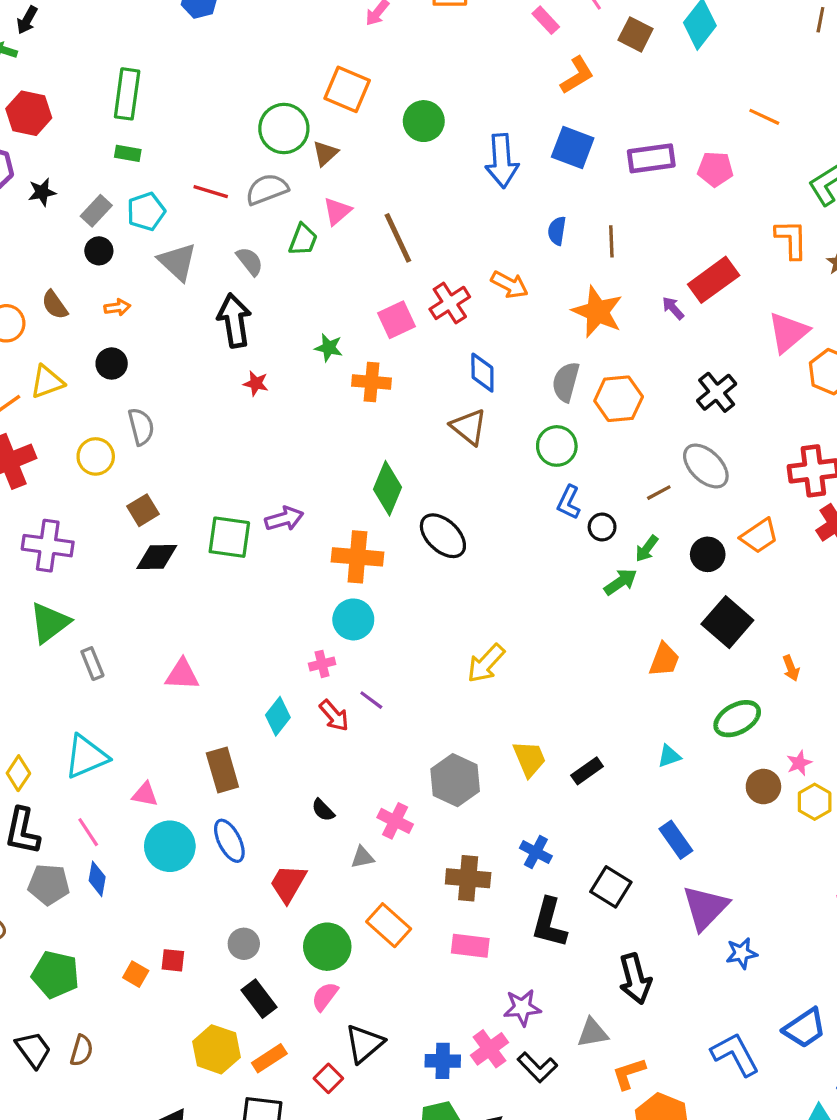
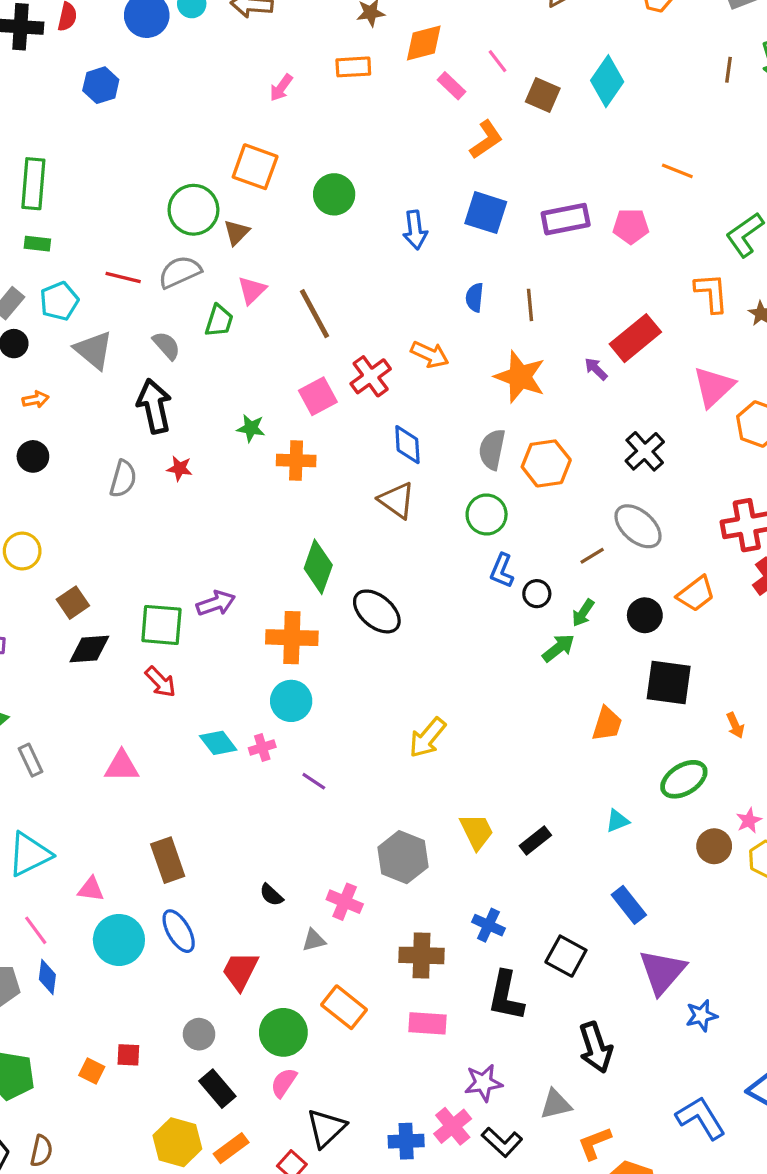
blue arrow: (502, 161) -> (415, 230), size x0.7
gray semicircle: (141, 427) -> (123, 479), moved, turned 33
black square: (727, 622) -> (669, 683), turned -30
cyan diamond: (278, 716) -> (218, 743), moved, turned -72
red arrow: (334, 716) -> (160, 682), moved

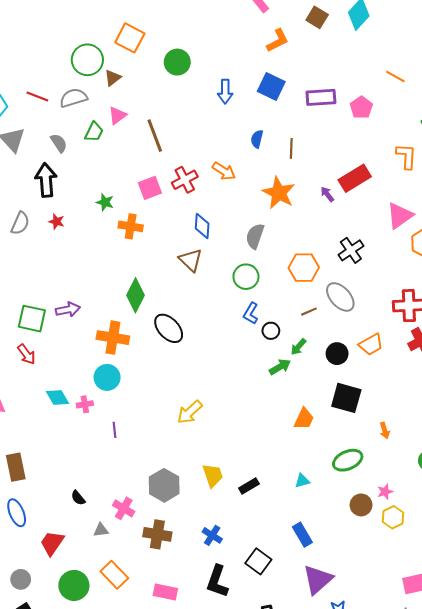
pink pentagon: (631, 226) -> (361, 107), turned 30
orange hexagon: (546, 463) -> (304, 268), moved
purple line: (314, 781) -> (115, 430), turned 42
brown cross: (421, 955) -> (157, 534), moved

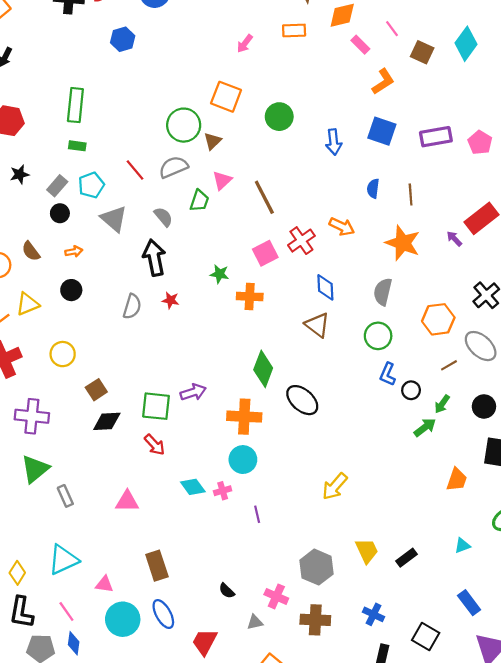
red line: (37, 96) -> (135, 170), turned 35

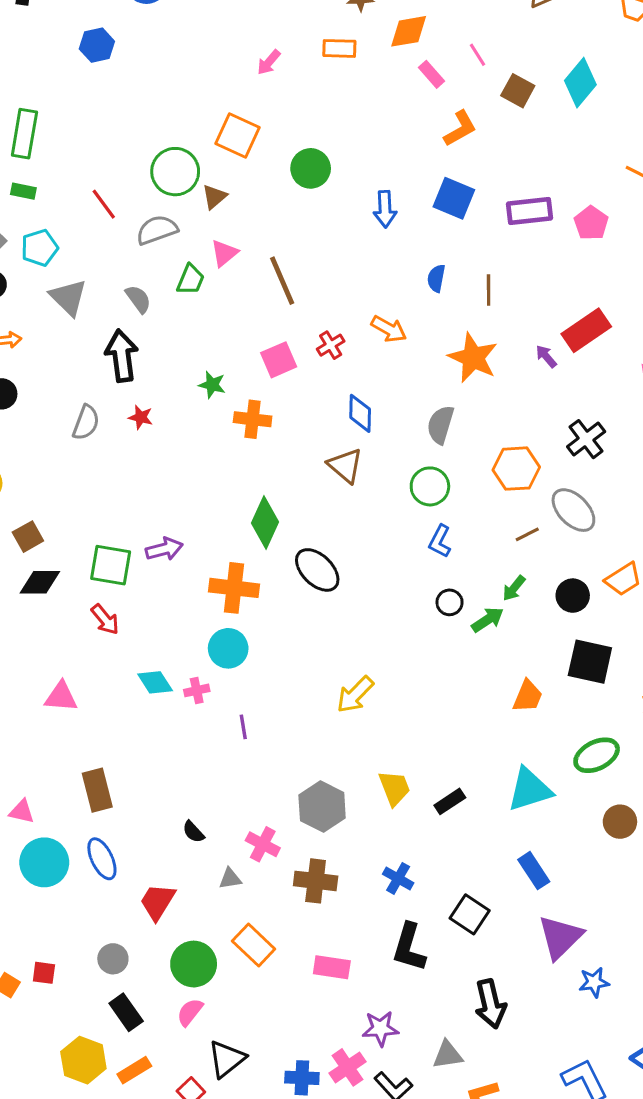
red line: (135, 170) -> (104, 204), moved
red cross: (301, 241) -> (331, 345), size x0.7
black circle: (411, 390) -> (450, 602), moved
cyan triangle: (462, 546) -> (530, 790), size x2.0

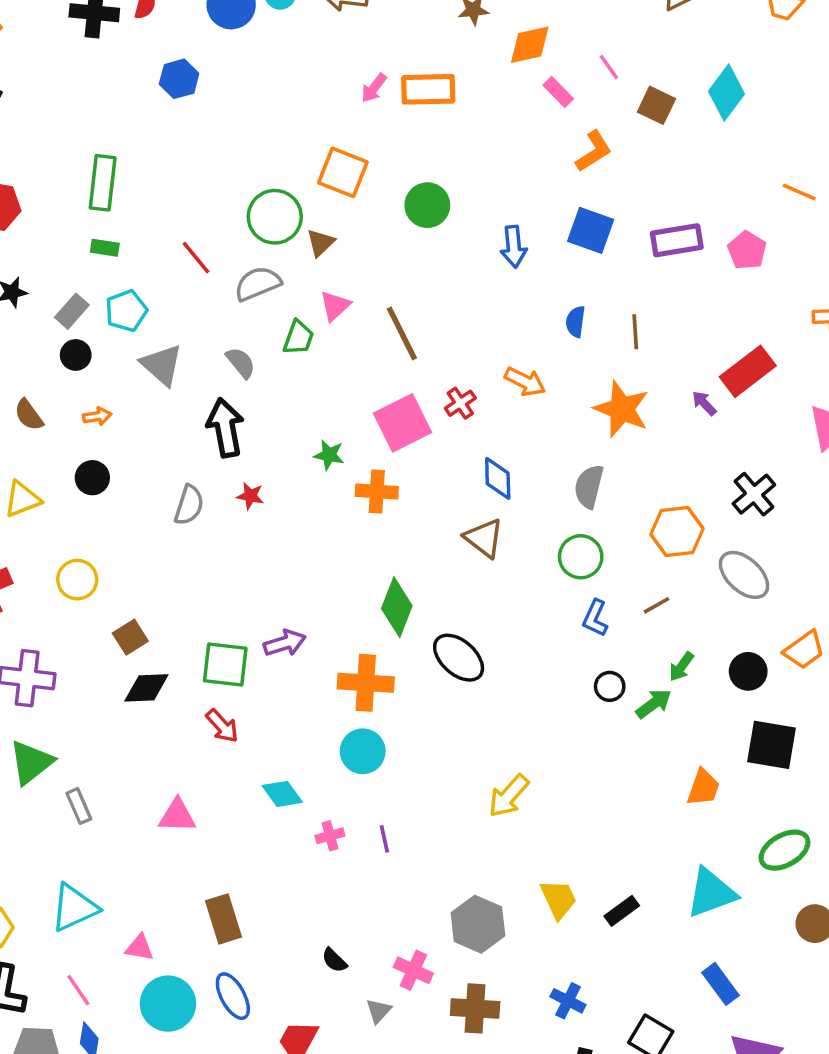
orange rectangle: (339, 48) -> (428, 89), moved, size x1.4
pink square: (279, 360) -> (403, 423), size x1.4
brown line: (527, 534) -> (656, 605), moved
pink cross: (197, 690) -> (330, 836), moved
gray triangle: (230, 879) -> (379, 1011), turned -35

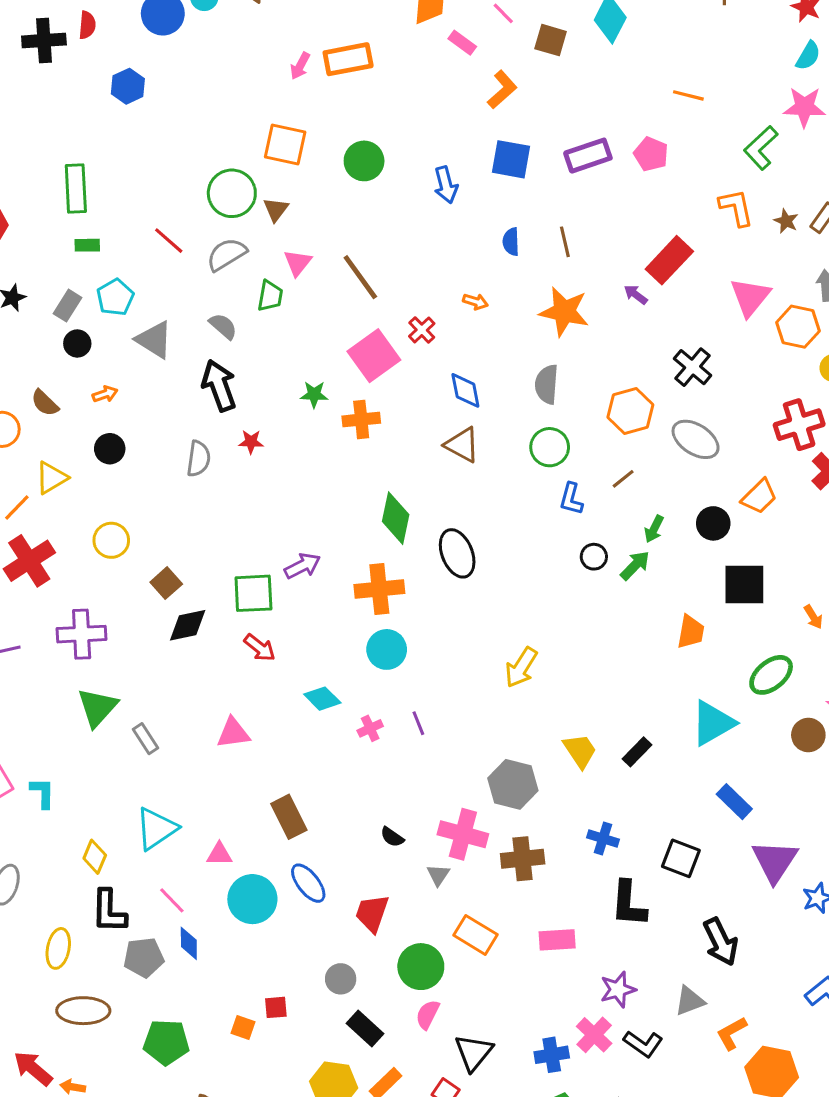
orange arrow: (525, 382) -> (475, 302), size x0.7
black ellipse: (459, 658) -> (457, 553), turned 36
pink cross: (413, 970) -> (463, 834), size x1.4

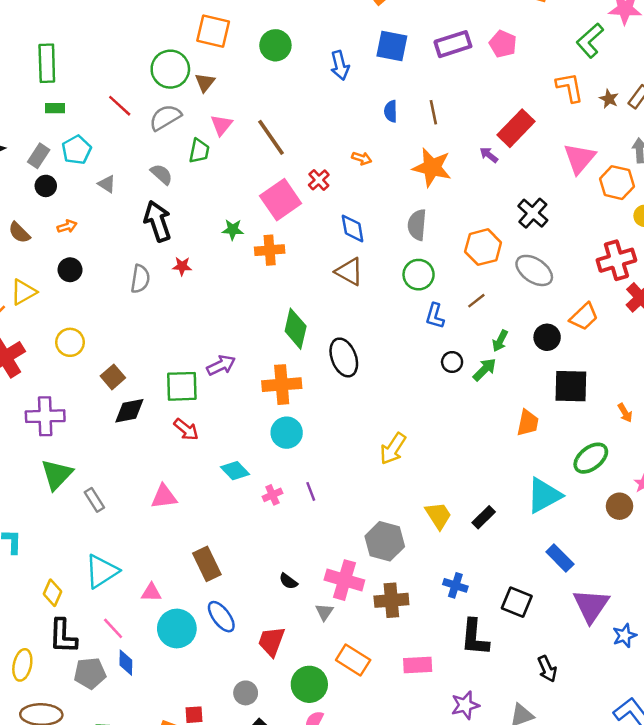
gray triangle: (154, 340) -> (107, 184), size x0.6
black arrow: (721, 942) -> (547, 669), size x0.7

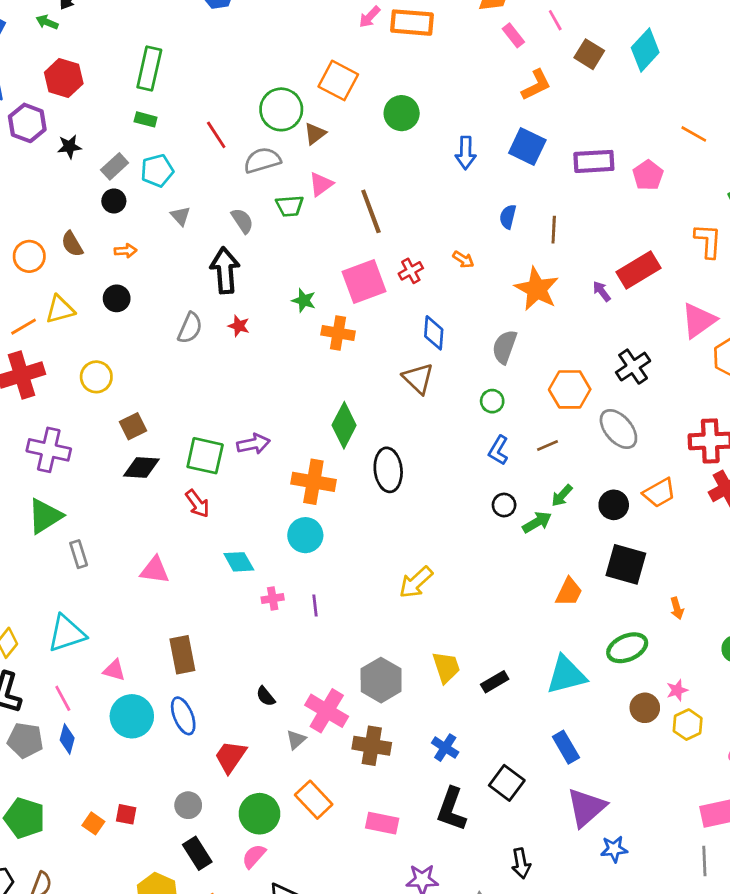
green trapezoid: (199, 151) -> (290, 206), turned 60
green circle: (419, 275) -> (492, 401), size x0.7

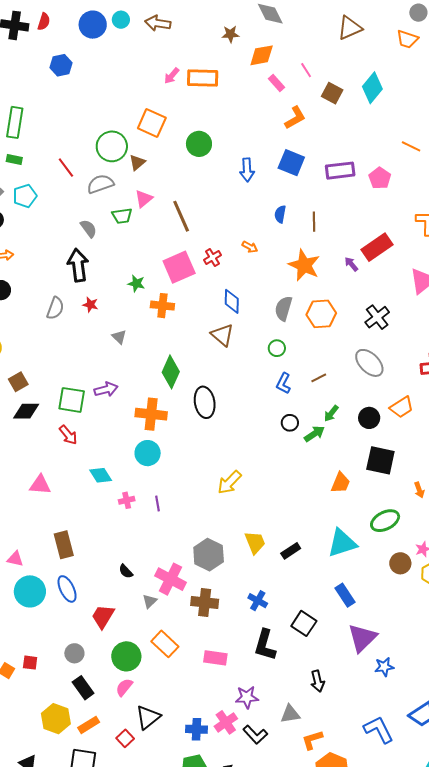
gray triangle: (180, 216) -> (119, 337), moved
orange hexagon: (570, 389) -> (321, 314), moved

